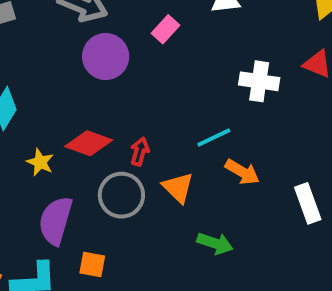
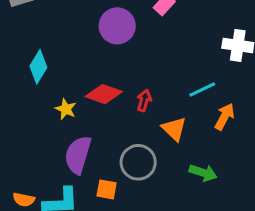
orange arrow: (242, 172) -> (225, 117), turned -92
gray circle: (121, 195) -> (138, 162), moved

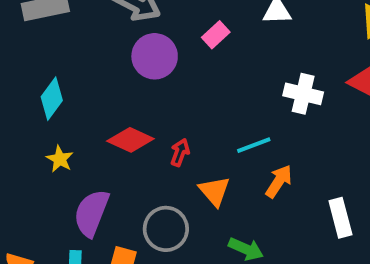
yellow star: (66, 109) -> (60, 159), moved

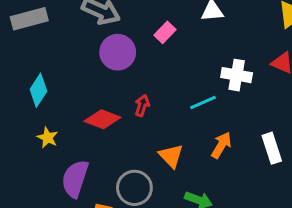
cyan line: (254, 145) -> (203, 102), moved
red arrow: (180, 152) -> (142, 106), moved
white rectangle: (340, 218) -> (272, 148), moved

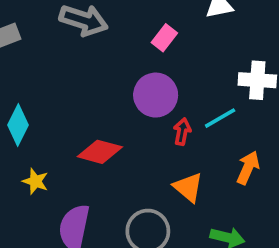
purple circle: (118, 52) -> (156, 95), moved
red arrow: (142, 106) -> (182, 132), moved

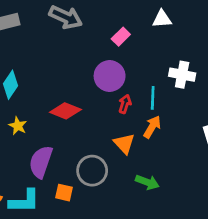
cyan line: (220, 118) -> (153, 98), turned -65
orange arrow: (248, 168) -> (152, 127), moved

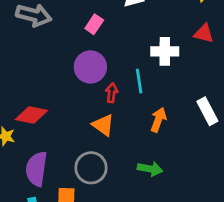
red diamond: (65, 111) -> (31, 115), moved
orange arrow: (152, 127) -> (158, 120), moved
orange triangle: (124, 144) -> (103, 125), moved

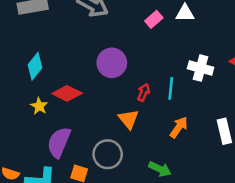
pink rectangle: (94, 24) -> (154, 19), moved
purple circle: (90, 67) -> (112, 63), moved

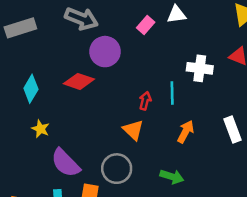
purple circle: (112, 63) -> (105, 52), moved
red diamond: (67, 93) -> (79, 81), moved
purple semicircle: (59, 142) -> (65, 163), turned -60

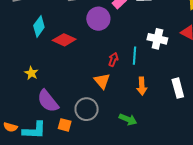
purple circle: (105, 52) -> (98, 19), moved
cyan diamond: (31, 89) -> (39, 26), moved
orange arrow: (186, 132) -> (142, 86), turned 144

